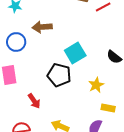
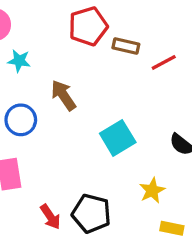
brown arrow: (42, 27) -> (63, 95), turned 60
black pentagon: (59, 75) -> (91, 213), moved

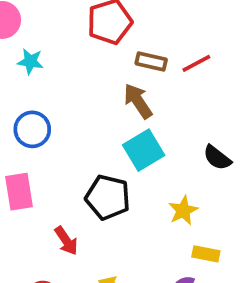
brown rectangle: (126, 46) -> (151, 61), moved
brown arrow: (63, 95) -> (138, 101), moved
black pentagon: (91, 213) -> (108, 197), moved

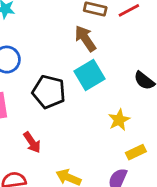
black pentagon: (108, 197) -> (49, 92), moved
yellow rectangle: (206, 254) -> (136, 152), turned -36

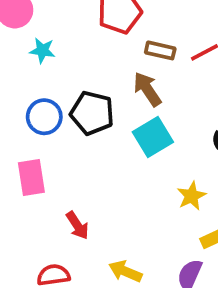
black pentagon: (49, 92) -> (92, 113), moved

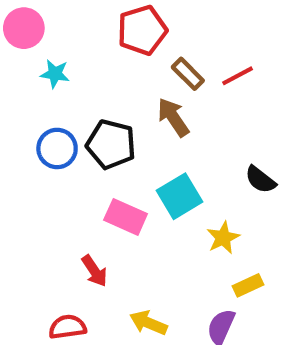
brown rectangle: (160, 50) -> (188, 74), turned 32
cyan square: (153, 137) -> (179, 196), moved
pink rectangle: (31, 177) -> (126, 217), moved, turned -57

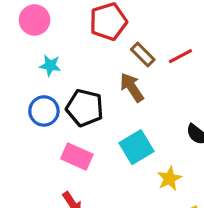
pink circle: (24, 28) -> (35, 20), moved
cyan star: (55, 74) -> (50, 65), moved
pink rectangle: (126, 217) -> (77, 156), moved

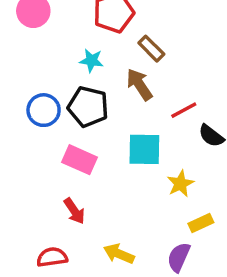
red line: (180, 56) -> (184, 110), moved
cyan star: (50, 65) -> (91, 60), moved
cyan square: (137, 147) -> (144, 149), turned 32

